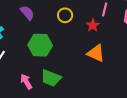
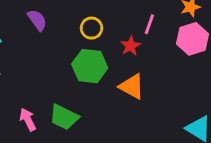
green hexagon: (40, 45) -> (90, 66), moved

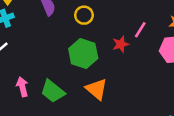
yellow circle: (92, 28) -> (84, 15), moved
orange triangle: (132, 86) -> (97, 89), moved

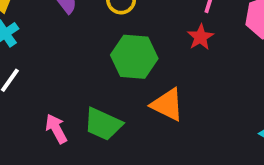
red star: (121, 44) -> (200, 37), moved

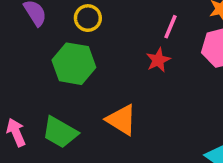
green hexagon: (134, 57) -> (74, 64), moved

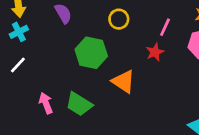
yellow circle: (88, 18) -> (119, 19), moved
orange triangle: (121, 120) -> (123, 82), moved

